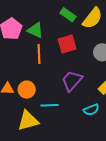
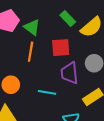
purple trapezoid: (72, 81) -> (69, 73), moved, turned -60
cyan line: (49, 105) -> (47, 92), moved

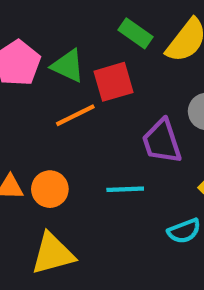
red square: (61, 48) -> (114, 82), moved
orange line: (31, 52) -> (75, 115), turned 66

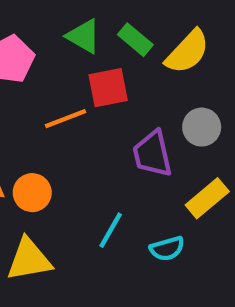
green triangle: (68, 66) -> (83, 36), moved
cyan line: (125, 189) -> (111, 230), moved, turned -63

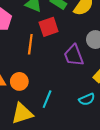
orange line: (65, 119) -> (30, 44), turned -54
cyan line: (111, 230) -> (47, 99), moved

